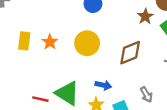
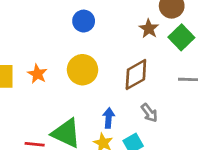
blue arrow: (103, 85) -> (109, 118), turned -91
gray arrow: (146, 95) -> (149, 113), moved

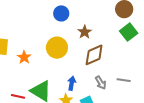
brown star: (149, 29) -> (85, 32), moved
orange star: (37, 74) -> (24, 57), moved
gray line: (188, 79) -> (124, 80), moved

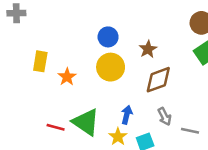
blue circle: (61, 13) -> (108, 37), moved
gray line: (124, 80) -> (190, 131), moved

